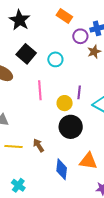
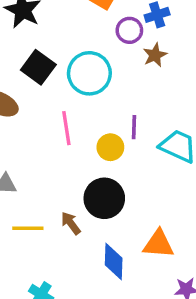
cyan circle: (55, 59) -> (89, 73), size x1.6
black circle: (71, 127) -> (104, 198), moved

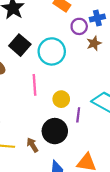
purple line: (134, 127) -> (78, 115), moved

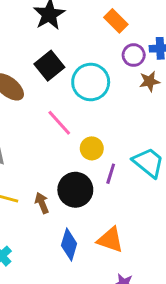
pink line: (34, 85) -> (59, 123), turned -48

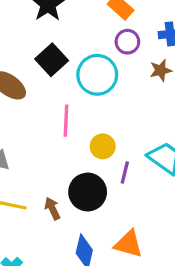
purple circle: (134, 55) -> (127, 42), moved
pink line: (59, 123) -> (66, 121), turned 48

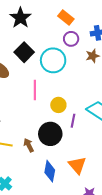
orange triangle: (129, 244) -> (77, 165), turned 36

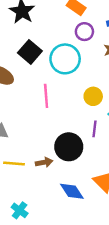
yellow circle: (58, 105) -> (93, 96), moved
brown arrow: (29, 145) -> (44, 162), turned 112
blue diamond: (50, 171) -> (72, 191), turned -40

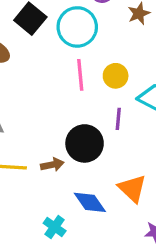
pink line: (46, 96) -> (80, 75), moved
cyan cross: (20, 210) -> (55, 227), moved

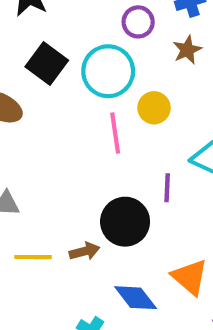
yellow circle: (116, 76) -> (154, 108), moved

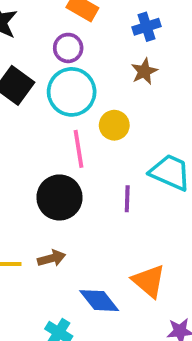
purple circle: (138, 22) -> (68, 48), moved
black circle: (125, 222) -> (60, 197), moved

